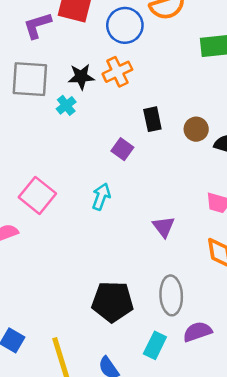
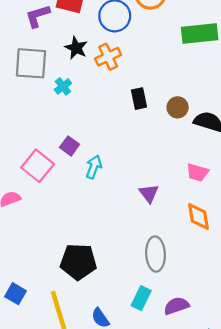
black star: (81, 77) -> (76, 48), moved, turned 30
purple square: (122, 149) -> (70, 146), moved
black pentagon: (112, 302) -> (78, 262), moved
purple semicircle: (197, 332) -> (176, 306), moved

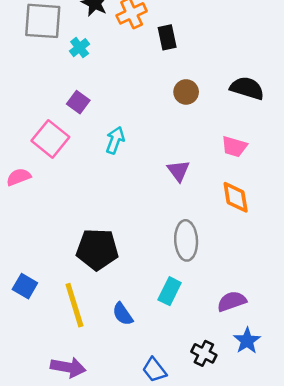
black rectangle: (139, 99) -> (167, 37), moved
brown circle: (178, 107) -> (186, 92), moved
purple square: (70, 146) -> (78, 102), moved
purple semicircle: (176, 306) -> (232, 301), moved

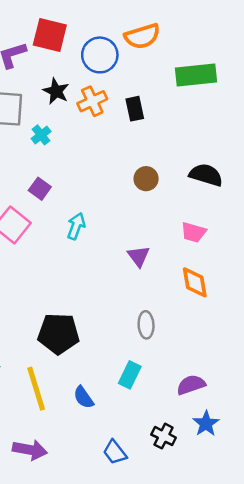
black rectangle: (167, 37) -> (135, 109), moved
gray ellipse: (186, 240) -> (146, 325), size x0.7

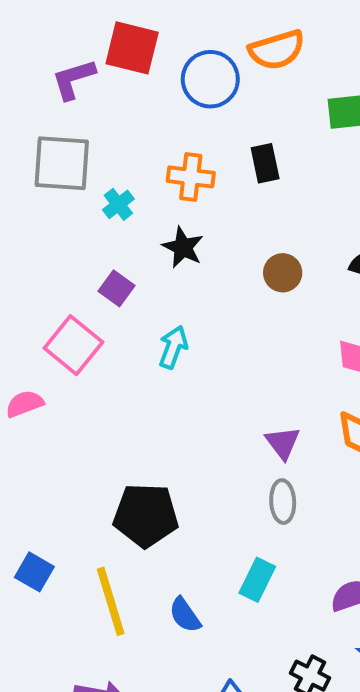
black star: (56, 91) -> (183, 247), moved
orange cross: (92, 101) -> (191, 177), moved, turned 32
purple triangle: (139, 256) -> (283, 443), moved

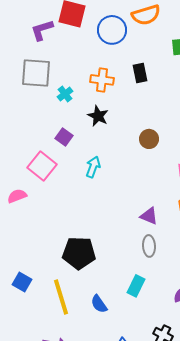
brown circle: (283, 273) -> (149, 139), moved
purple triangle: (283, 443) -> (149, 216), turned -30

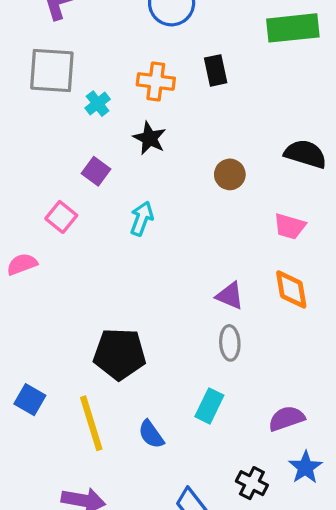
pink square: (42, 166) -> (61, 217), size x0.7

